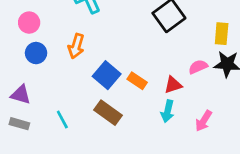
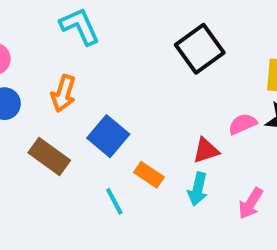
orange rectangle: (137, 81) -> (149, 175), moved
brown rectangle: (108, 113) -> (49, 157), moved
cyan line: (62, 119) -> (114, 201), moved

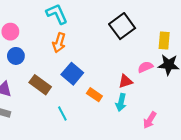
orange arrow: (63, 93) -> (59, 43), moved
cyan line: (114, 201) -> (62, 113), moved
pink arrow: (251, 203) -> (150, 120), moved

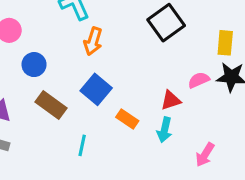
orange arrow: (59, 43) -> (93, 41), moved
blue circle: (16, 56) -> (34, 65), moved
cyan line: (62, 113) -> (82, 145), turned 40

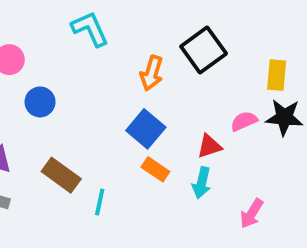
orange arrow: (93, 41) -> (152, 73), moved
blue square: (96, 89) -> (146, 129), moved
brown rectangle: (51, 105) -> (61, 175), moved

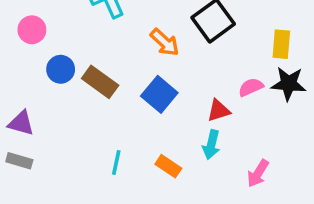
orange arrow: (152, 73) -> (165, 42), turned -64
orange rectangle: (155, 169) -> (168, 166), moved
brown rectangle: (61, 175) -> (100, 82), moved

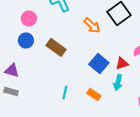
pink circle: (32, 30) -> (29, 18), moved
blue circle: (61, 69) -> (26, 40), moved
blue square: (159, 94) -> (99, 63), moved

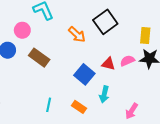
pink circle: (29, 18) -> (22, 30), moved
red triangle: (122, 63) -> (108, 64), moved, turned 32

